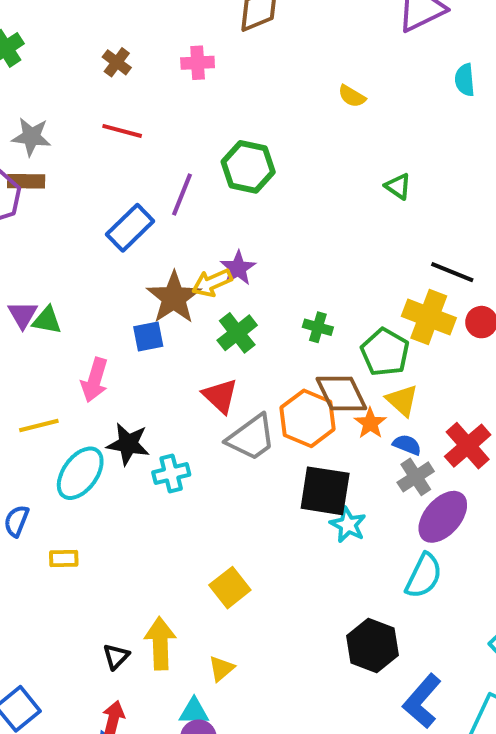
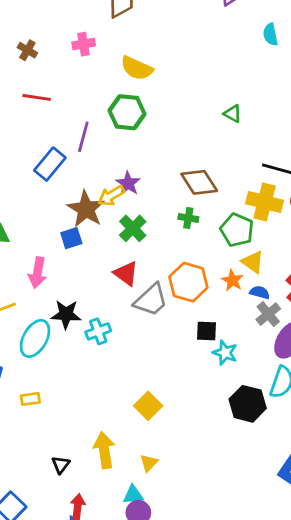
yellow semicircle: (352, 96) -> (137, 68), moved, size x1.6
brown diamond: (341, 393) -> (199, 182), moved
black square: (325, 491) -> (206, 331), size x0.6
black hexagon: (372, 645) -> (248, 404), moved
black triangle: (116, 656) -> (61, 465), moved

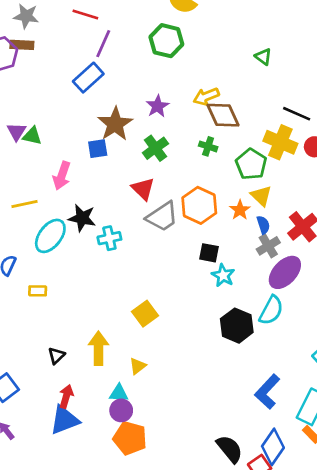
purple line: (83, 137) -> (103, 44), moved
yellow arrow: (111, 196) -> (206, 96), moved
blue semicircle: (260, 292) -> (263, 225), turned 48

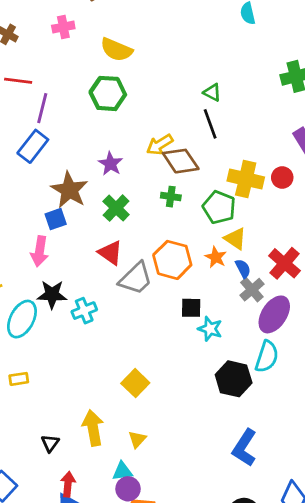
black line: (297, 114) -> (210, 124), moved, turned 56
pink arrow: (62, 176) -> (40, 251), moved
blue L-shape: (267, 392) -> (244, 448), moved

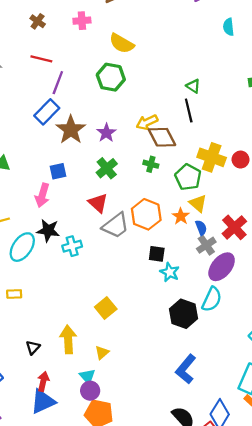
brown star: (69, 190) -> (71, 130), moved
cyan triangle: (122, 471) -> (87, 376), turned 49

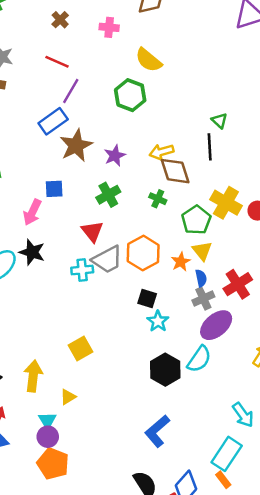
cyan cross: (72, 246) -> (82, 270), moved

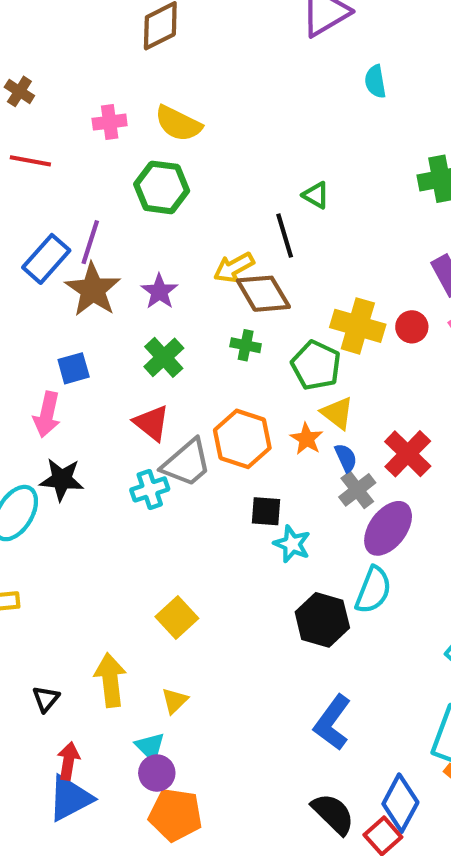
pink cross: (109, 27) -> (110, 122), moved
purple line: (71, 91) -> (90, 242), moved
black line: (210, 147) -> (285, 236), moved

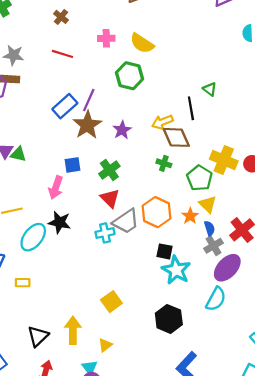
green cross: (164, 357) -> (109, 170), moved
cyan star: (292, 544) -> (176, 270), size x1.5
black hexagon: (322, 620) -> (169, 319), moved
black triangle: (46, 699) -> (38, 336), size x1.5

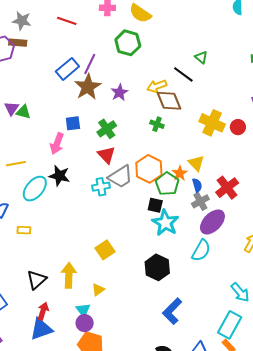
black line: (191, 108) -> (183, 74), turned -45
green pentagon: (199, 178) -> (167, 184), moved

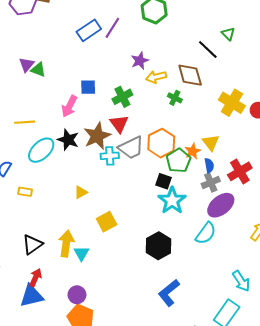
yellow arrow: (157, 86) -> (156, 77), moved
brown star: (88, 87) -> (97, 136), moved
yellow triangle: (98, 290) -> (81, 192), moved
cyan triangle: (83, 310) -> (81, 253), moved

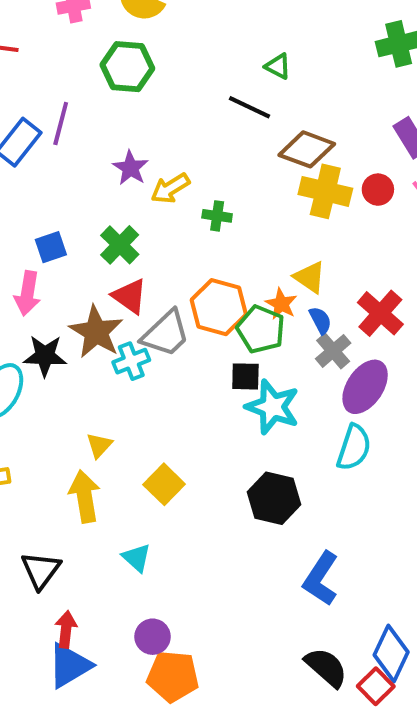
brown diamond: (190, 75) -> (307, 149), moved, turned -36
yellow arrow: (66, 244) -> (85, 496), moved

